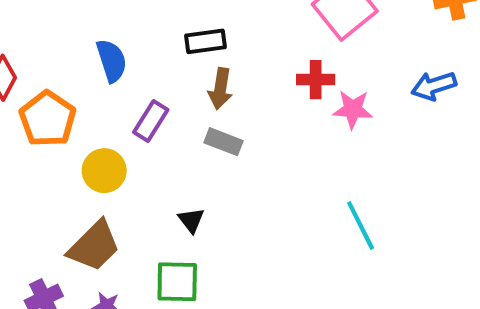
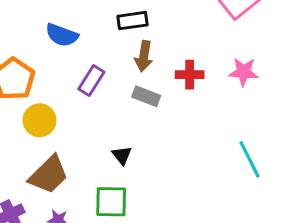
blue semicircle: (112, 61) -> (62, 35), turned 128
red cross: (316, 80) -> (190, 75), moved
yellow circle: (104, 171) -> (39, 120), moved

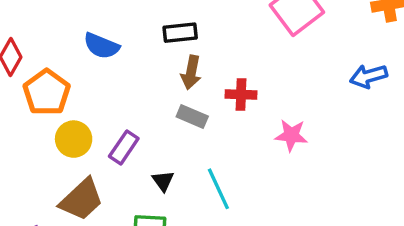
pink star: (244, 72) -> (291, 135), moved
purple rectangle: (91, 81) -> (124, 147), moved
cyan line: (249, 159) -> (218, 189), moved

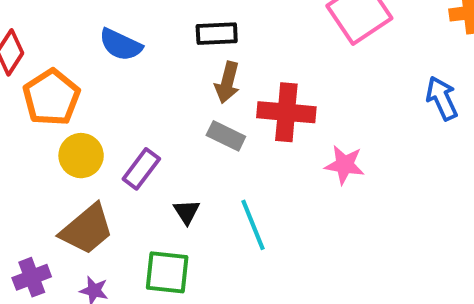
blue arrow: (369, 76) -> (442, 98), turned 78
red cross: (241, 94) -> (286, 112), size x1.5

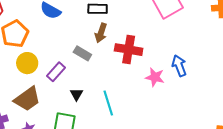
blue arrow: (442, 98) -> (179, 66), moved
gray rectangle: (226, 136) -> (82, 53), moved

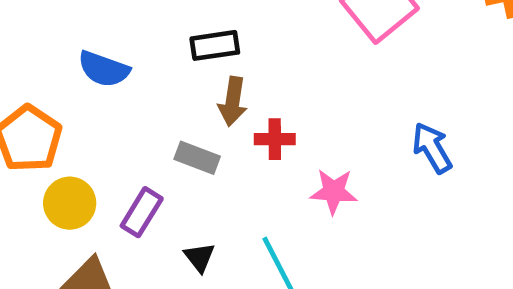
red cross: (129, 50) -> (275, 139), moved, size x0.6
pink star: (155, 77) -> (334, 191), moved

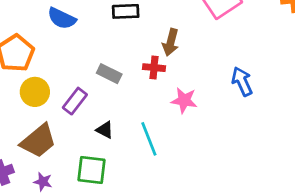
brown arrow: (233, 101) -> (171, 42), moved
black triangle: (199, 257) -> (105, 130), turned -30

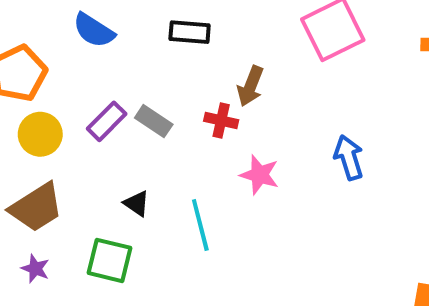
purple rectangle: (75, 101) -> (107, 121), moved

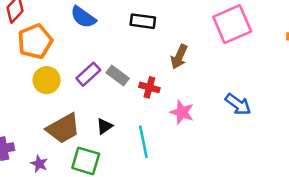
red cross: (221, 120) -> (149, 87), moved
blue arrow: (349, 158) -> (238, 104), turned 140
black triangle: (137, 203) -> (104, 126), turned 48
brown trapezoid: (36, 207) -> (63, 128), moved

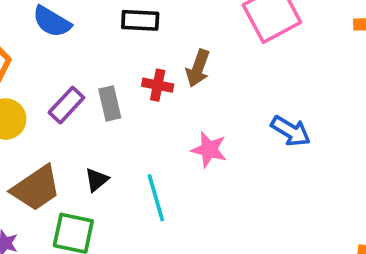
gray rectangle: (118, 75) -> (110, 103), turned 45
red cross: (149, 87) -> (158, 85), moved

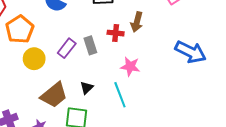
blue arrow: (291, 131) -> (190, 52), size x1.4
pink star: (209, 150) -> (130, 67), moved

